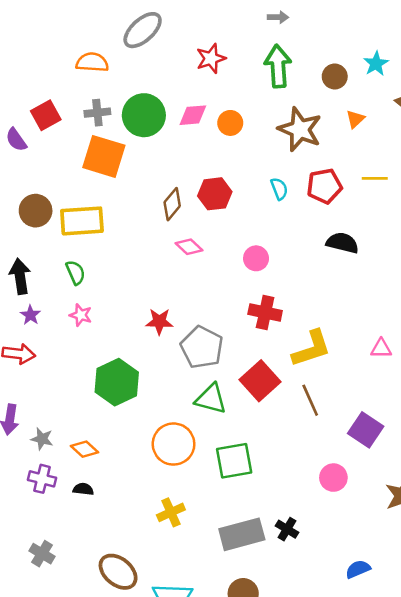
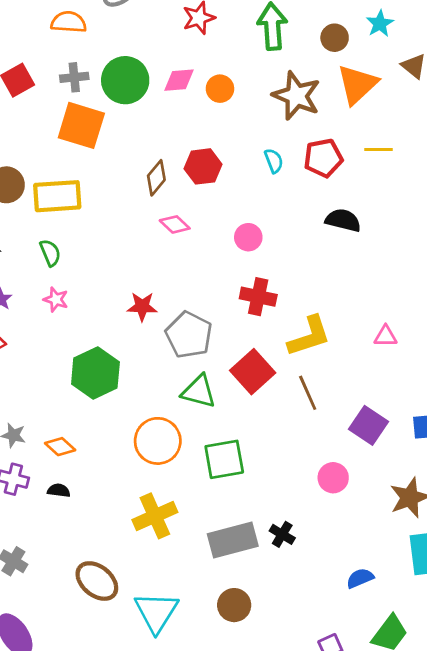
orange triangle: (355, 119) -> (357, 84), size x2.0
yellow cross: (171, 512) -> (155, 516), size x1.4

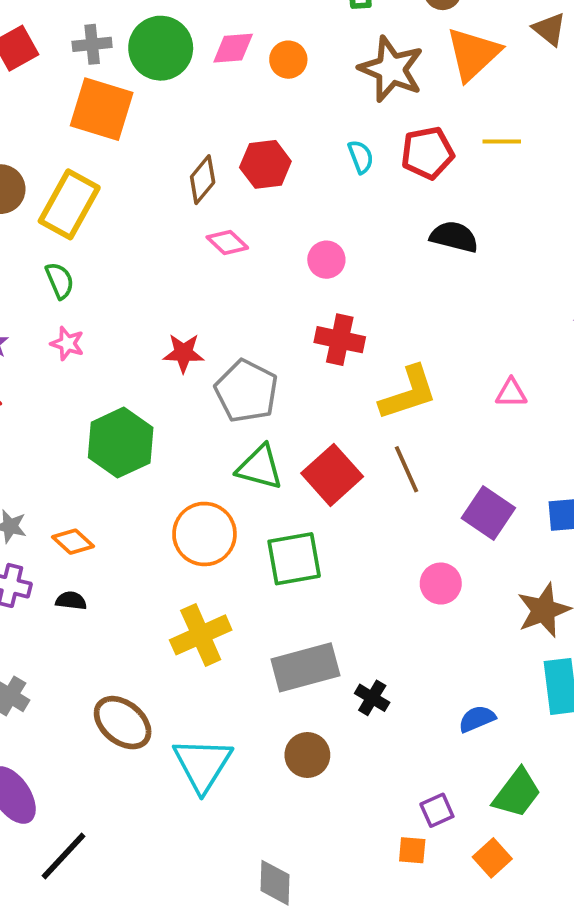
yellow rectangle: (57, 196) -> (69, 204), turned -57
red square: (253, 372) -> (332, 475), moved
black cross: (282, 534) -> (372, 698), moved

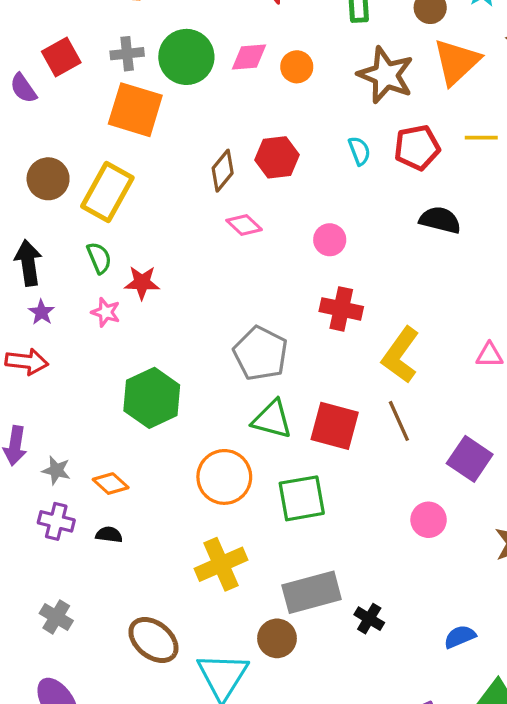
red star: (184, 353) -> (142, 283), moved
yellow L-shape: (408, 393) -> (401, 355), turned 144
red square: (332, 475) -> (335, 426), turned -33
brown circle: (307, 755) -> (277, 638), moved

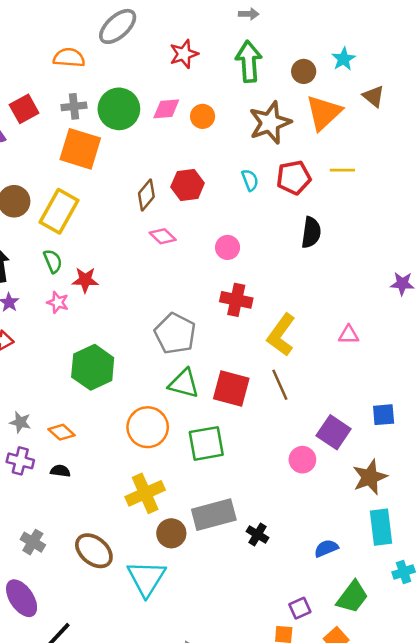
brown star: (386, 75) -> (270, 123), turned 30
black semicircle: (440, 220) -> (311, 232), turned 84
purple square: (470, 459) -> (334, 432), moved
gray cross: (56, 617) -> (33, 542), moved
brown circle: (277, 638) -> (171, 533), moved

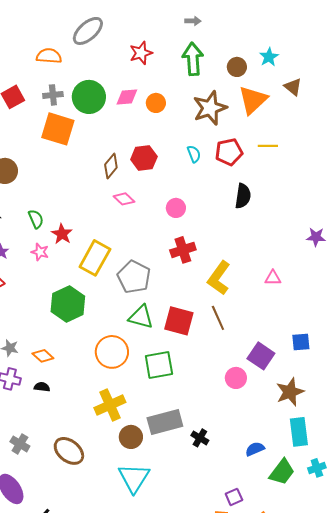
yellow rectangle: (59, 211) -> (95, 258), moved
red star: (85, 280) -> (62, 234), turned 30
red cross: (236, 300) -> (183, 250), turned -30
cyan triangle: (146, 578) -> (134, 478), moved
green trapezoid: (352, 597) -> (282, 472), moved

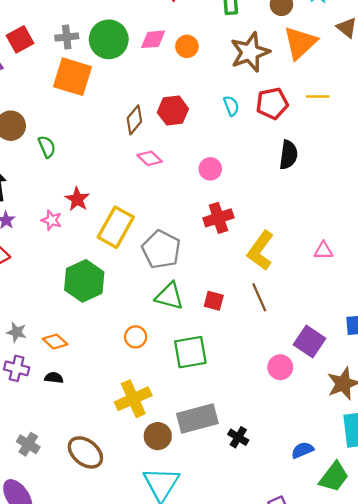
green semicircle: (36, 219) -> (47, 147), moved
red square: (179, 321) -> (214, 301), size x0.6
orange circle: (112, 352) -> (136, 337), size x0.6

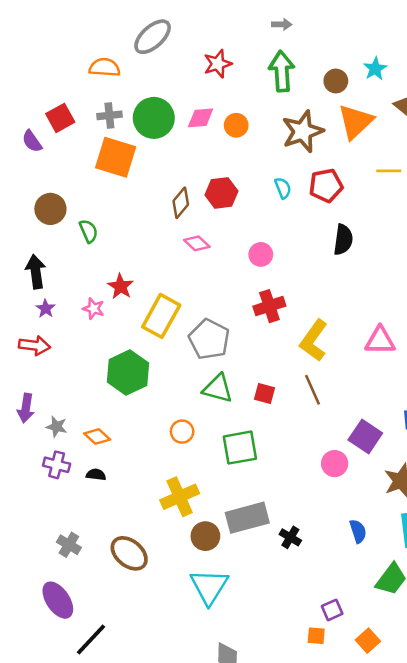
yellow line: (318, 97) -> (389, 171), moved
pink triangle: (323, 251) -> (380, 341), size x1.5
blue semicircle: (302, 450) -> (358, 531), moved, turned 95

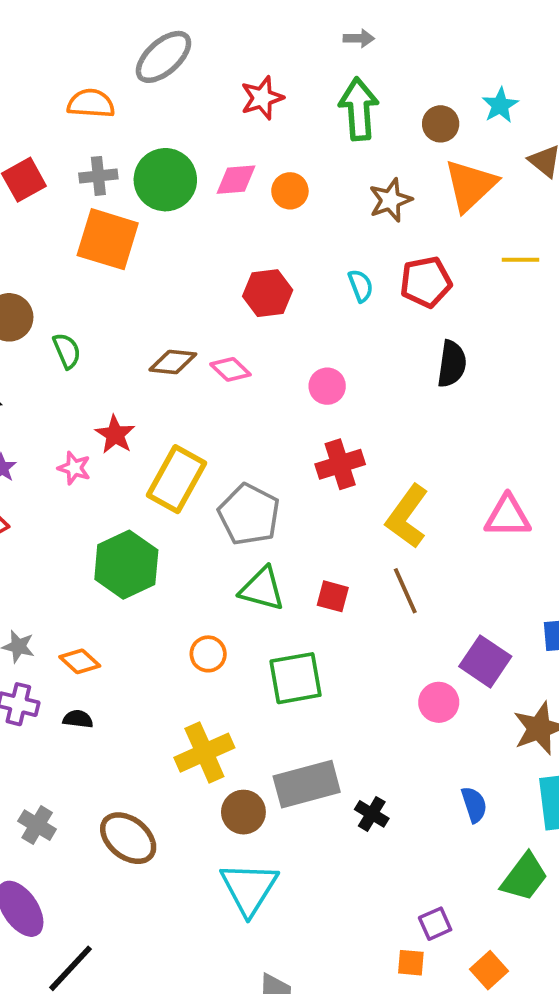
brown star: (303, 131) -> (390, 200), size x0.7
brown diamond: (181, 203) -> (173, 362), moved, turned 56

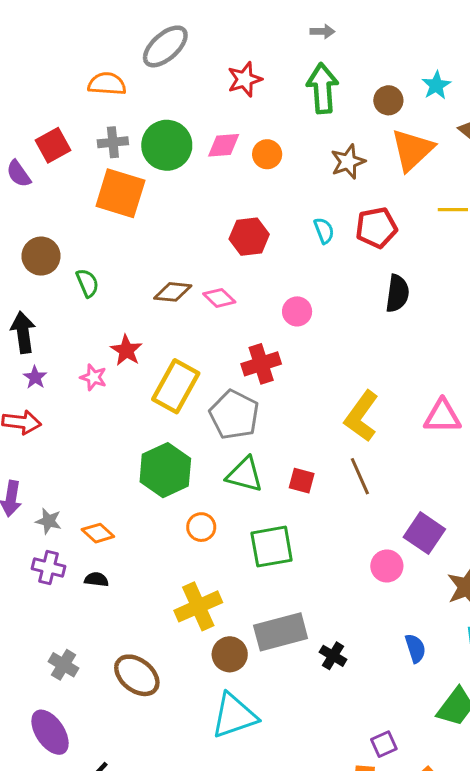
red cross: (340, 464) -> (261, 364), moved
green hexagon: (126, 565) -> (165, 470), moved
cyan triangle: (249, 888) -> (234, 716), turned 39

